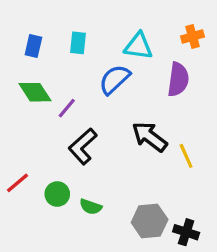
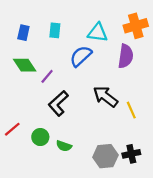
orange cross: (192, 37) -> (136, 26), size x1.5
black cross: (186, 232) -> (131, 154), moved, turned -30

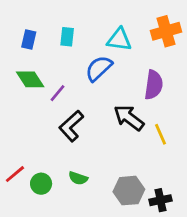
purple semicircle: (126, 56) -> (154, 85), moved
red line: (12, 129) -> (15, 174), moved
green circle: (40, 137) -> (41, 184), moved
black cross: (131, 154) -> (160, 200), moved

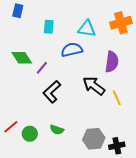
blue rectangle: (29, 40) -> (18, 11), moved
blue semicircle: (99, 68) -> (72, 50), turned 30

